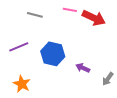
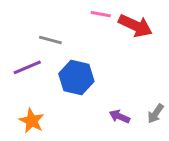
gray line: (35, 15) -> (50, 40), moved
purple arrow: (83, 68) -> (120, 116), moved

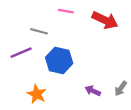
pink line: (101, 14) -> (66, 11), moved
orange star: (32, 121) -> (37, 94), moved

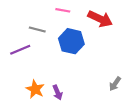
blue hexagon: (59, 60) -> (71, 41), moved
purple arrow: (93, 91) -> (57, 92), moved, turned -136

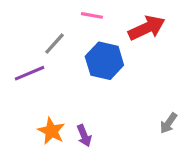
red arrow: (100, 19) -> (147, 28), turned -50
gray line: (37, 29) -> (54, 44), turned -63

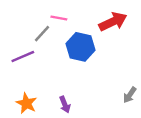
pink line: (92, 15) -> (59, 18), moved
orange star: (51, 131) -> (26, 103), moved

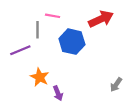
gray line: (42, 34) -> (37, 30), turned -42
orange star: (26, 103) -> (40, 77), moved

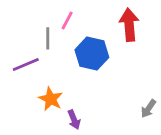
pink line: (53, 16) -> (67, 21), turned -72
red arrow: (101, 19) -> (129, 25), turned -70

